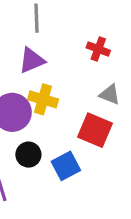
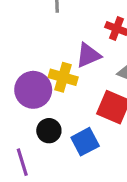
purple triangle: (32, 60) -> (88, 55), moved

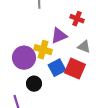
blue square: (85, 142) -> (57, 68), moved

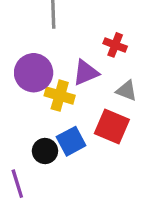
purple circle: (24, 58) -> (34, 73), moved
blue square: (57, 68) -> (71, 141), moved

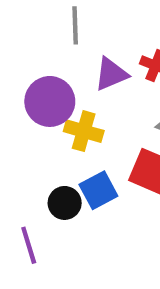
purple triangle: (86, 73) -> (111, 74), moved

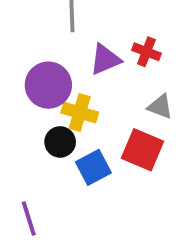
black circle: (65, 203) -> (60, 142), moved

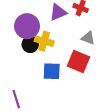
black circle: (60, 142) -> (30, 44), moved
blue square: (93, 167) -> (52, 71), turned 30

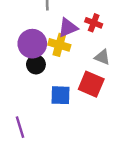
yellow cross: (44, 41) -> (59, 45), moved

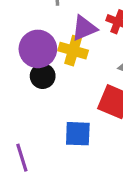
blue square: (61, 95) -> (78, 134), moved

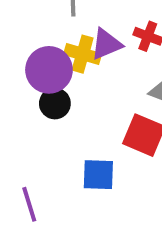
yellow cross: (73, 51) -> (83, 54), moved

